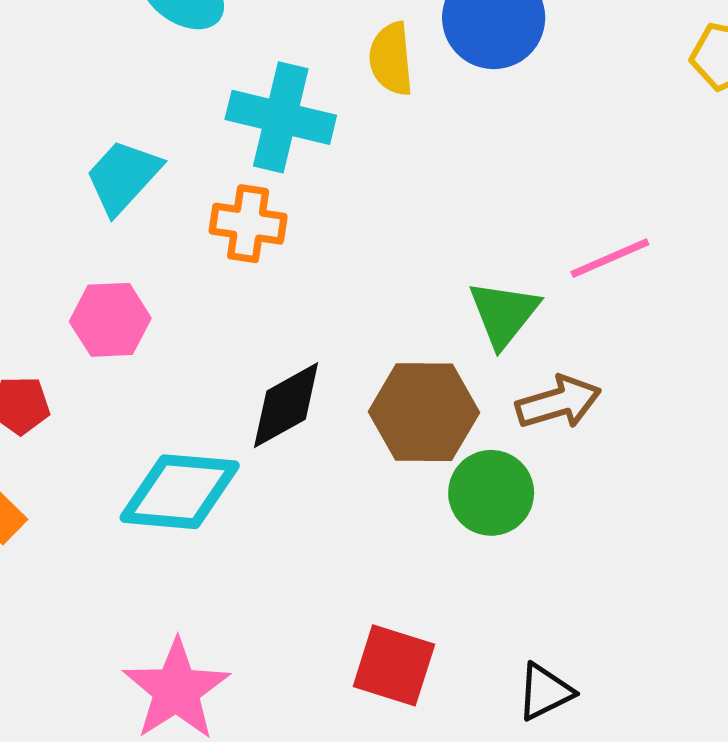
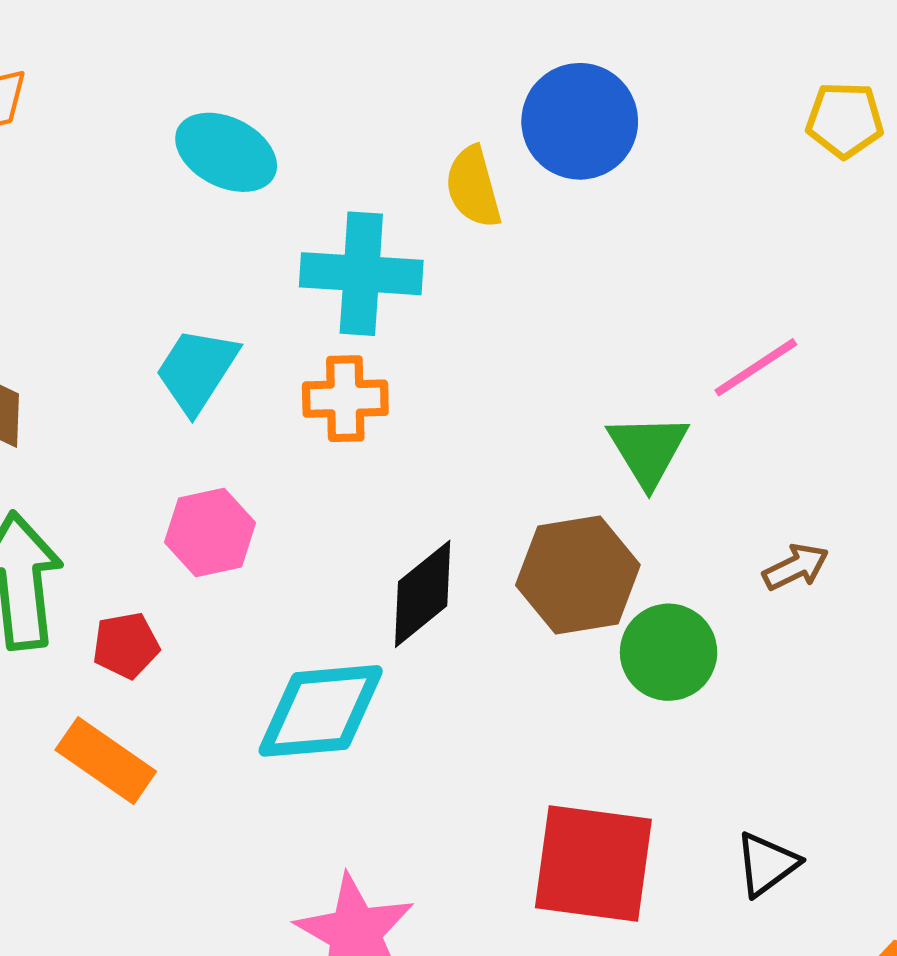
brown arrow: (558, 402) -> (796, 567), moved, size x0.7
red square: (394, 665) -> (593, 863), size x1.4

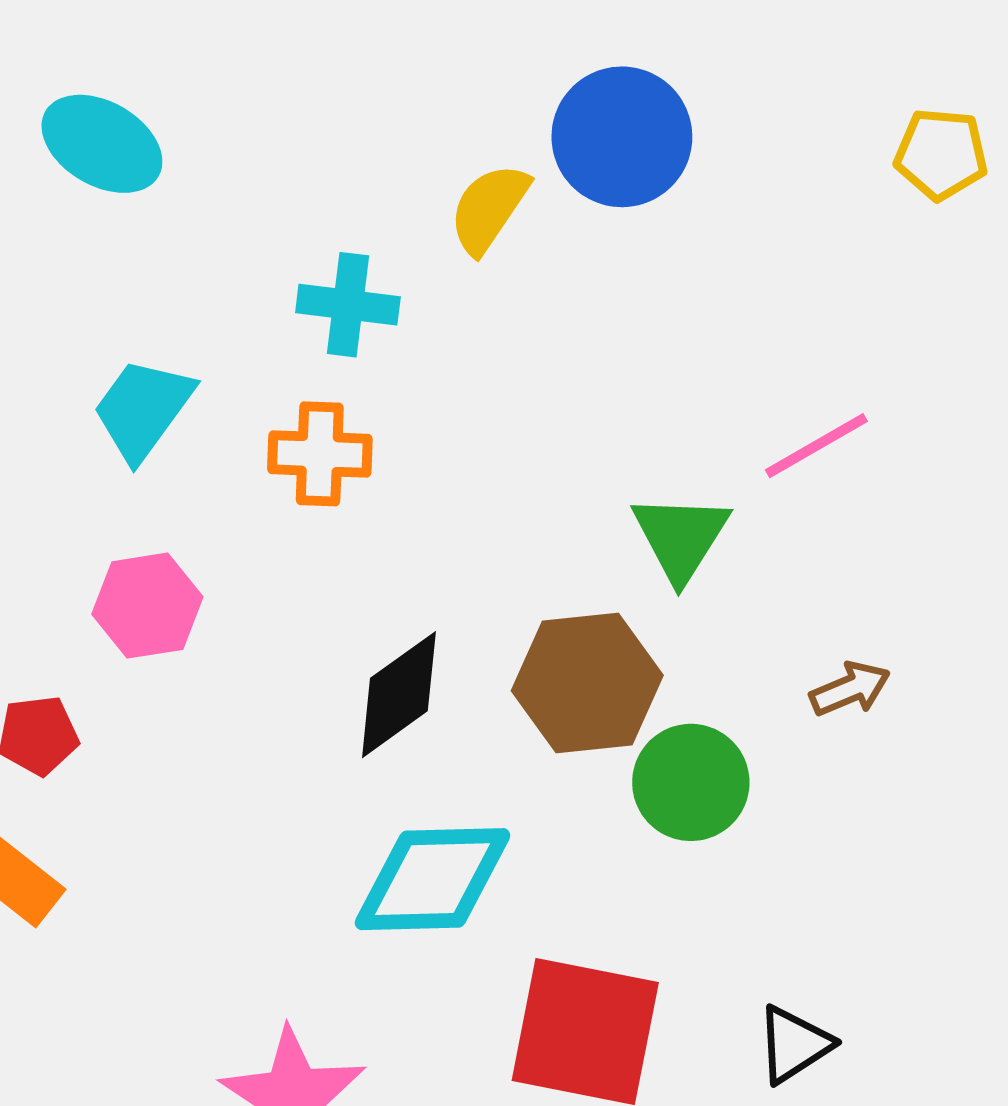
cyan ellipse: (226, 152) -> (102, 144), moved
yellow semicircle: (473, 187) -> (489, 208), turned 46
cyan cross: (361, 274) -> (348, 305), size x0.7
cyan diamond: (321, 711) -> (433, 879), moved

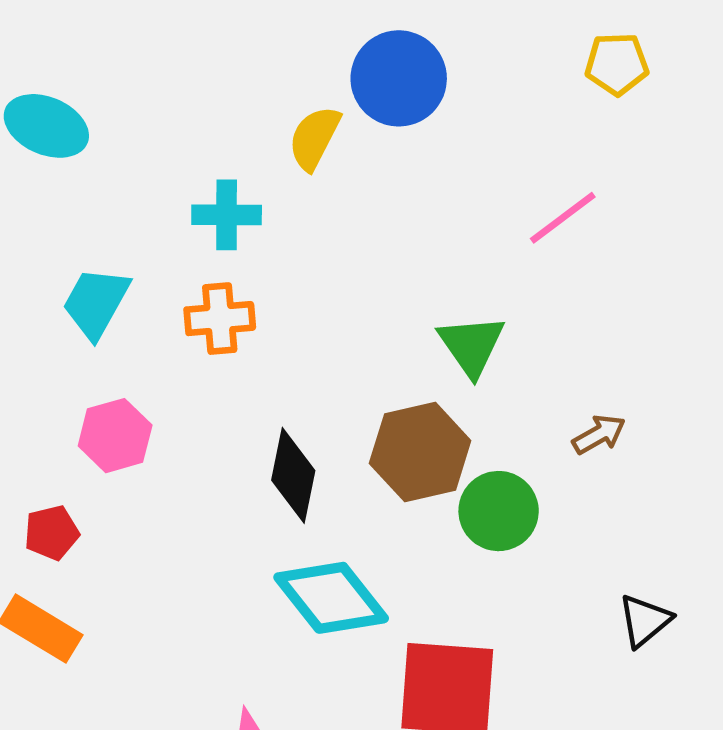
pink line: (816, 446) -> (563, 218), moved
black diamond: (399, 695) -> (293, 475), turned -36
cyan diamond: (433, 879) -> (331, 598), turned 60
black triangle: (794, 1044) -> (645, 621), moved

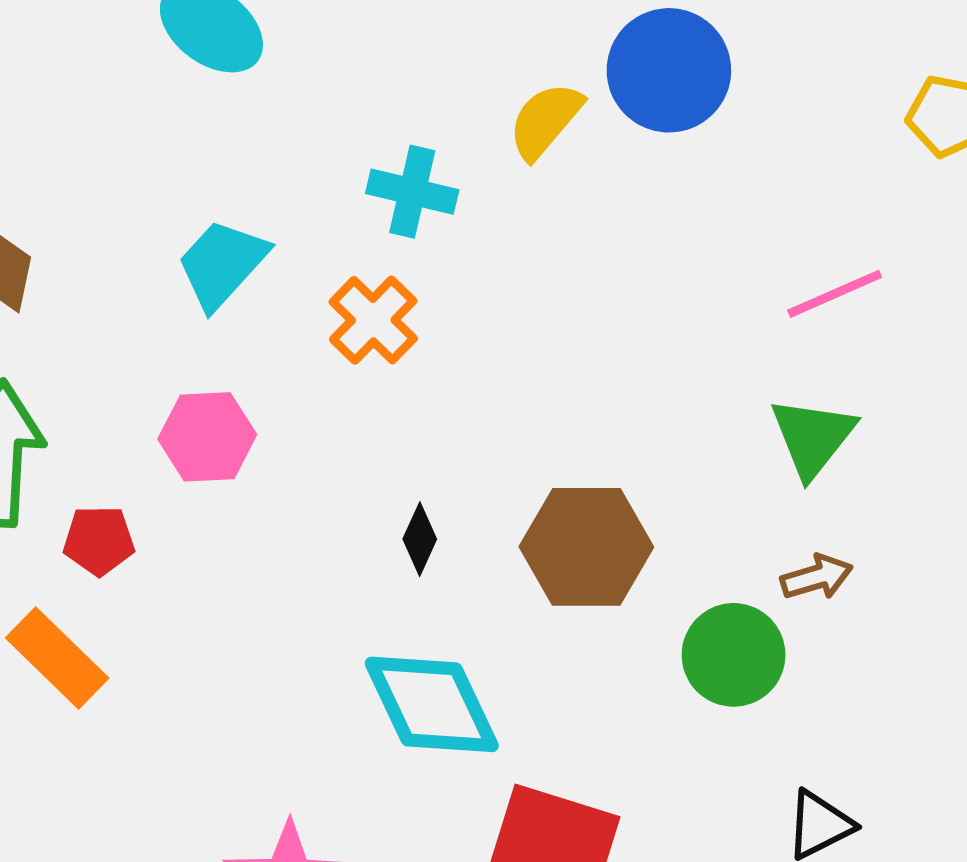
orange cross: (220, 319) -> (373, 320), turned 36
green triangle: (471, 345) -> (813, 437), moved
black diamond: (293, 475) -> (420, 539), size x0.6
green circle: (499, 511) -> (734, 655), moved

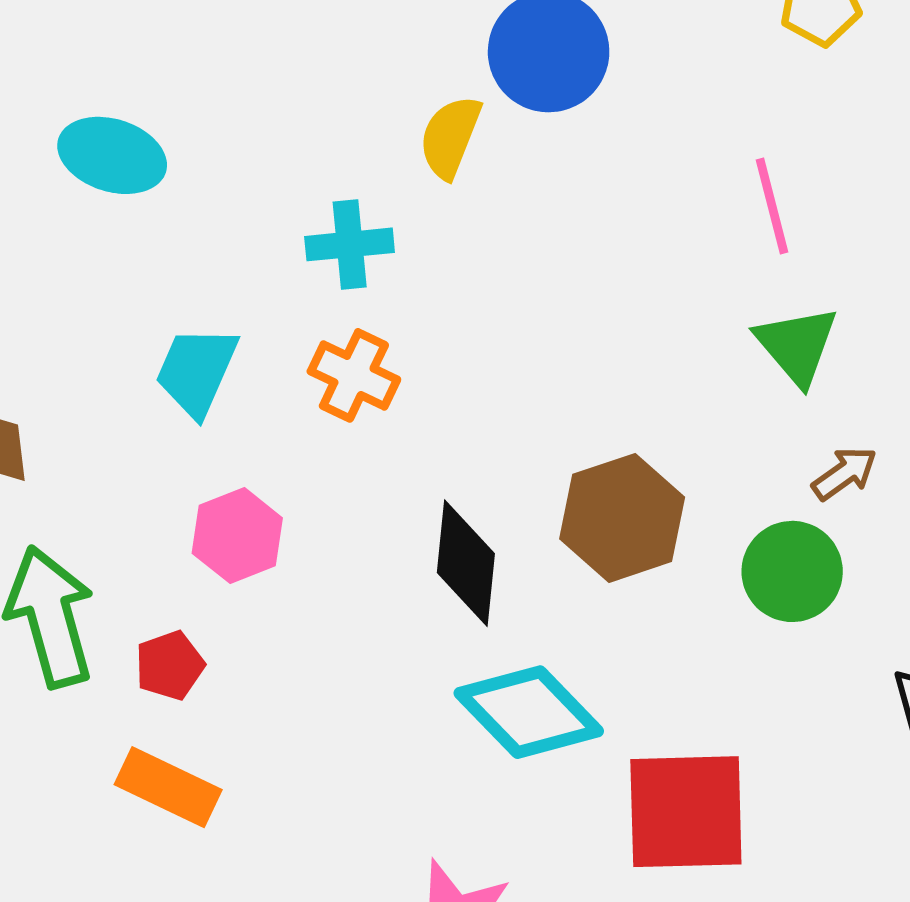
pink line: (835, 294) -> (772, 206), turned -62
black diamond: (420, 539) -> (466, 563), size x1.8

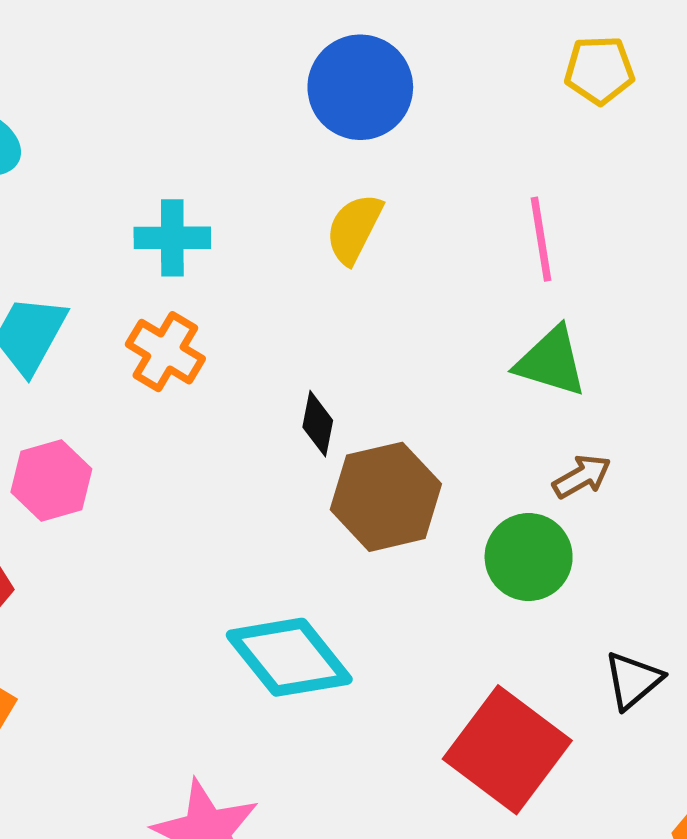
yellow semicircle: (450, 137) -> (354, 229), moved
green triangle: (797, 345) -> (551, 362), turned -38
black diamond: (466, 563) -> (318, 424), moved, size x0.6
red square: (686, 812) -> (507, 750), moved, turned 33

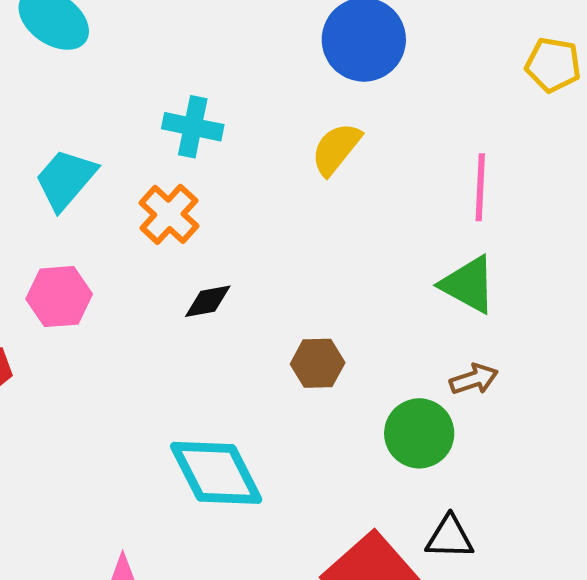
black diamond: (318, 424) -> (208, 301), moved, turned 57
brown hexagon: (386, 497) -> (318, 363), size x0.6
black triangle: (633, 680) -> (450, 537), moved, turned 30

